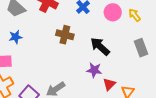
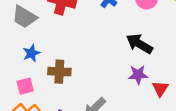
brown cross: (65, 35) -> (59, 72), moved

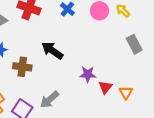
black arrow: (139, 44) -> (52, 50), moved

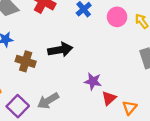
black arrow: (52, 50) -> (60, 50), turned 125

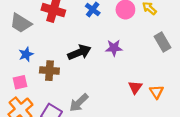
purple star: (93, 81) -> (114, 48), moved

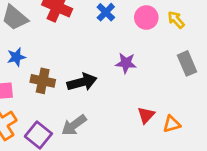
black arrow: (79, 52) -> (82, 82), moved
orange triangle: (156, 92) -> (172, 124), turned 40

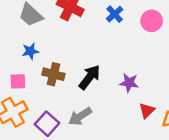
purple star: (126, 63) -> (129, 83), moved
black arrow: (82, 82) -> (90, 77), turned -40

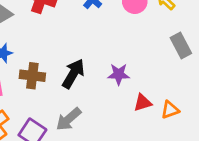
red triangle: (147, 110) -> (143, 103), turned 35

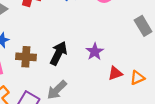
purple star: (119, 74) -> (95, 52), turned -30

